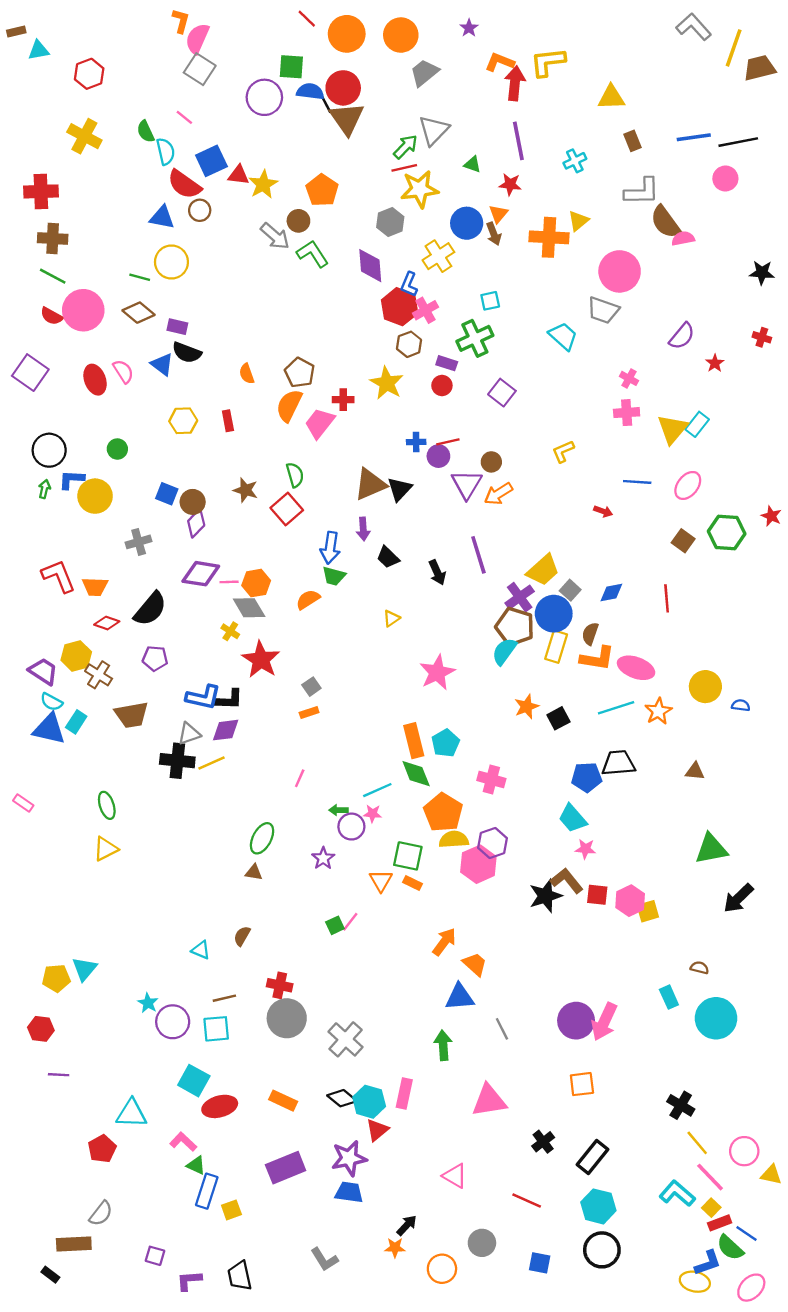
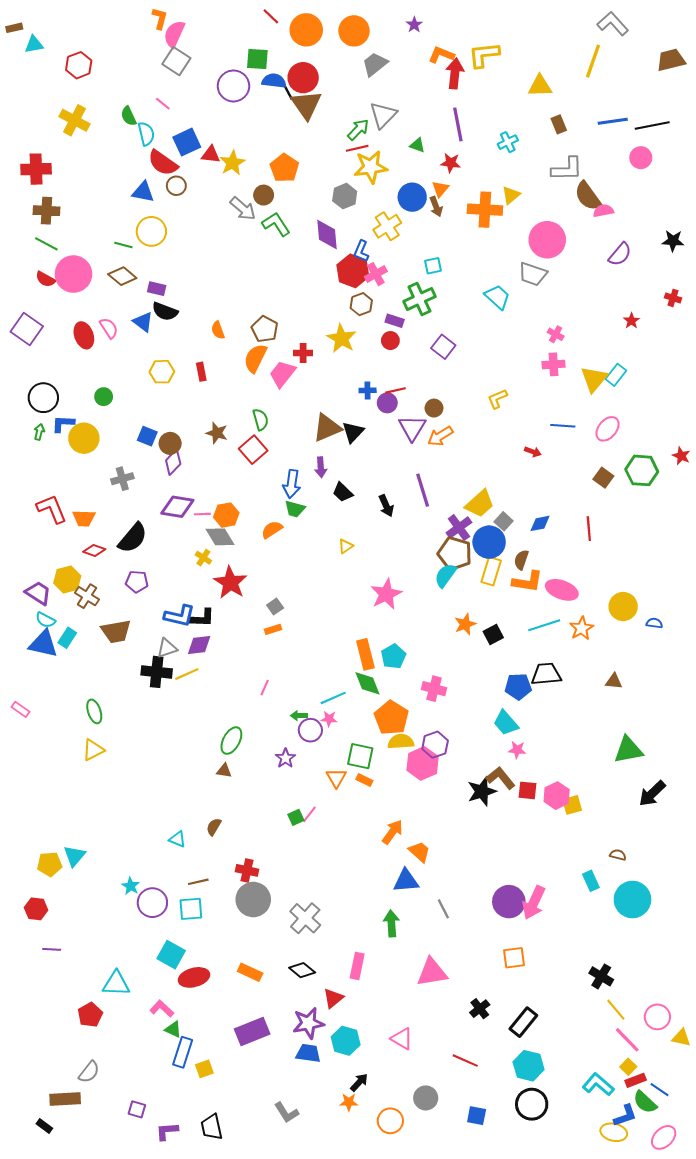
yellow line: (734, 48) -> (593, 61), moved
purple semicircle: (682, 336) -> (620, 254), moved
cyan hexagon: (369, 1102) -> (346, 1041), moved
cyan L-shape: (677, 1193) -> (598, 1084), moved

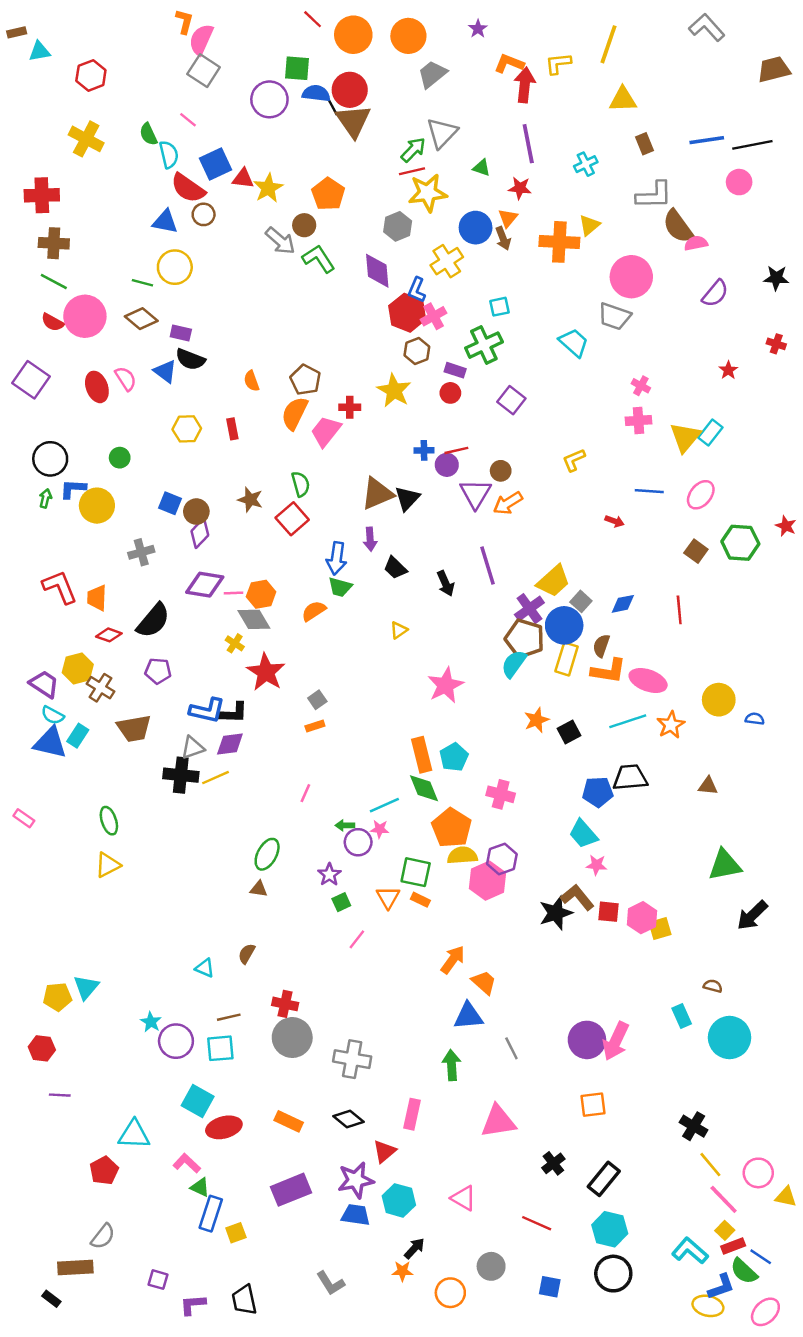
yellow L-shape: (484, 55) -> (558, 63), size x0.7
yellow line: (593, 61) -> (609, 44), moved
orange trapezoid: (84, 518) -> (97, 598), turned 90
green square: (296, 817) -> (341, 902), moved
gray cross: (305, 918) -> (352, 1059), turned -32

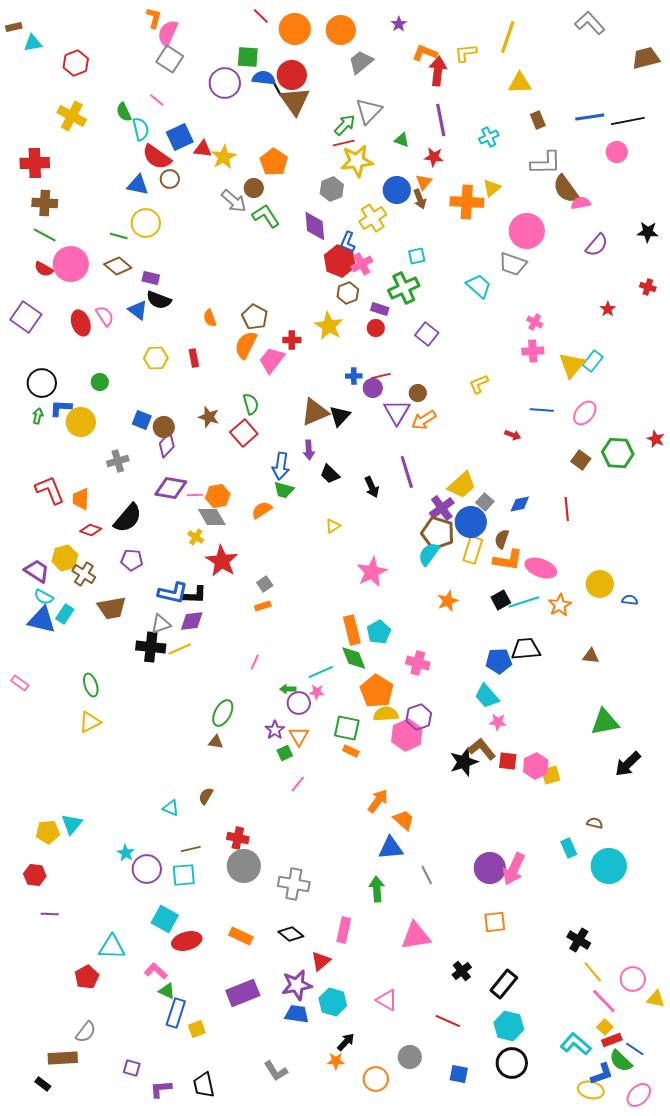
black square: (569, 732) -> (501, 600), moved
orange triangle: (388, 897) -> (299, 736), moved

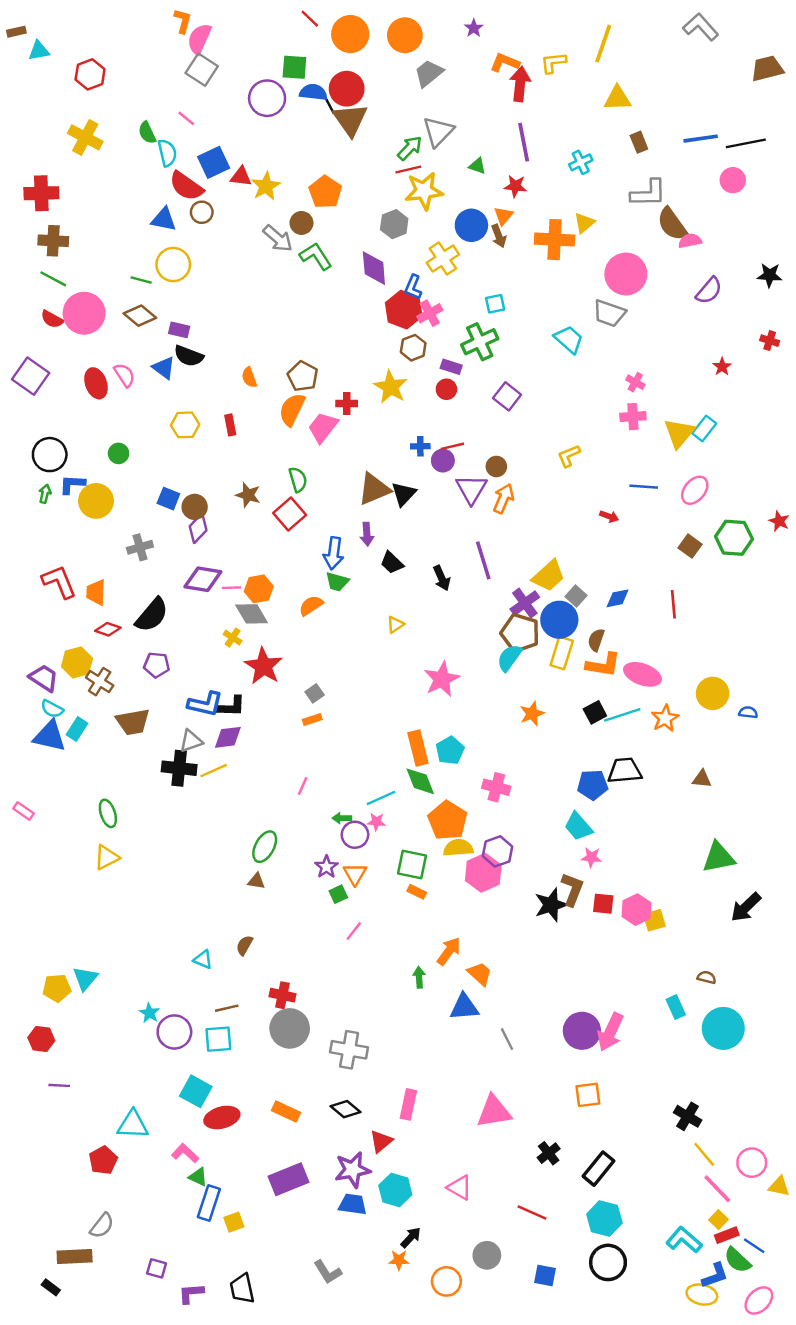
orange arrow: (424, 420) -> (503, 499), turned 145
brown L-shape: (482, 749) -> (572, 889), turned 60
green arrow: (377, 889) -> (419, 977), moved, size x0.7

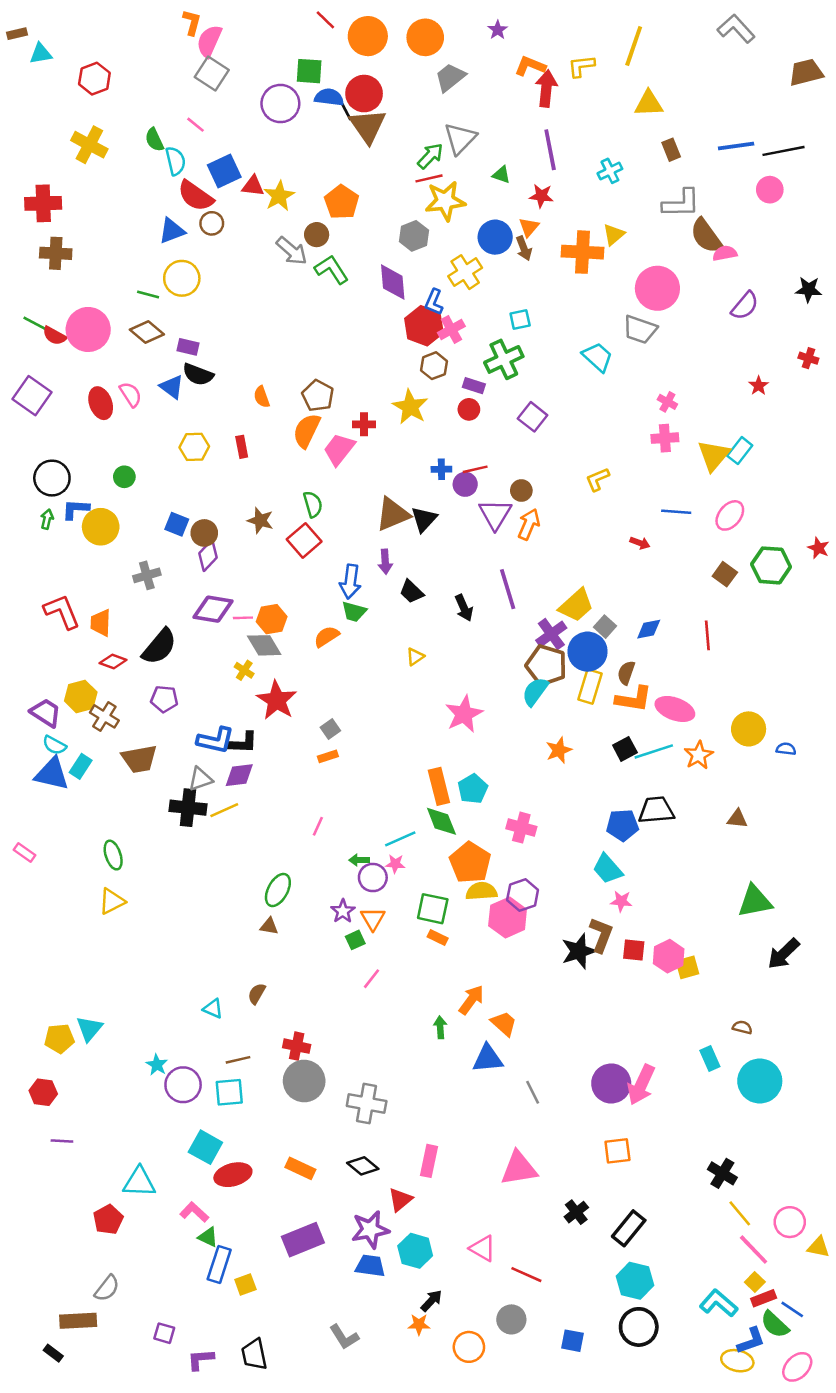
blue triangle: (164, 219) -> (172, 231), turned -32
green line: (53, 279) -> (37, 324), moved
red line: (532, 1213) -> (526, 1275), moved

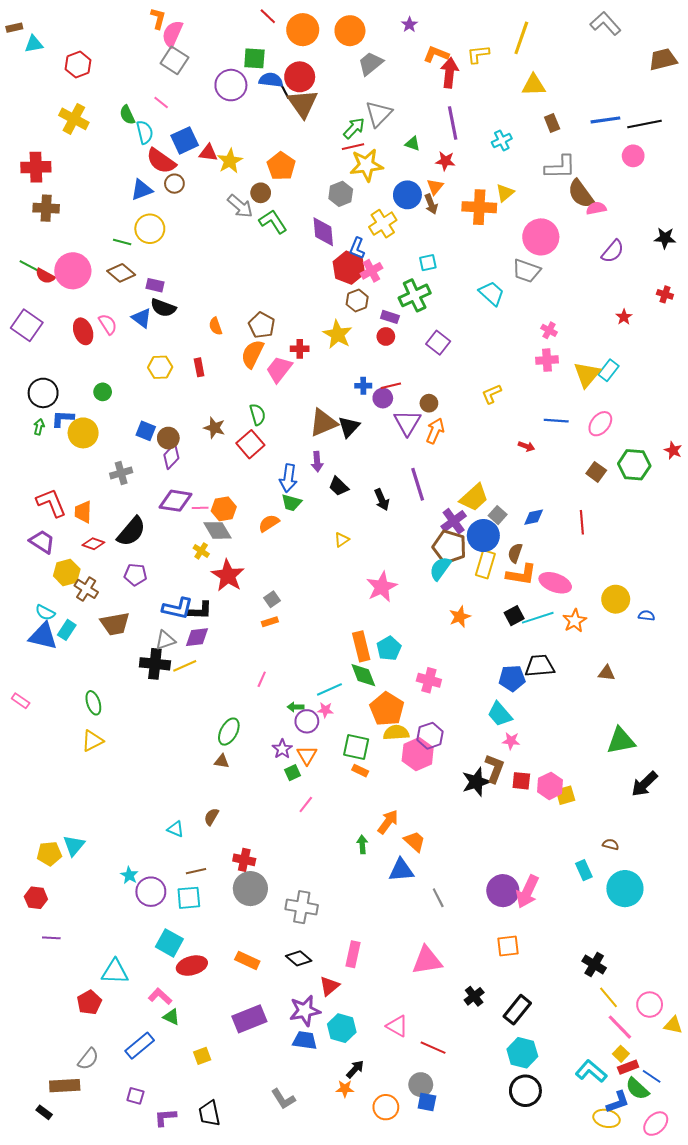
purple trapezoid: (46, 713) -> (42, 542), moved
blue rectangle: (219, 1265) -> (140, 1046), moved, turned 32
blue square: (573, 1341) -> (427, 1102), moved

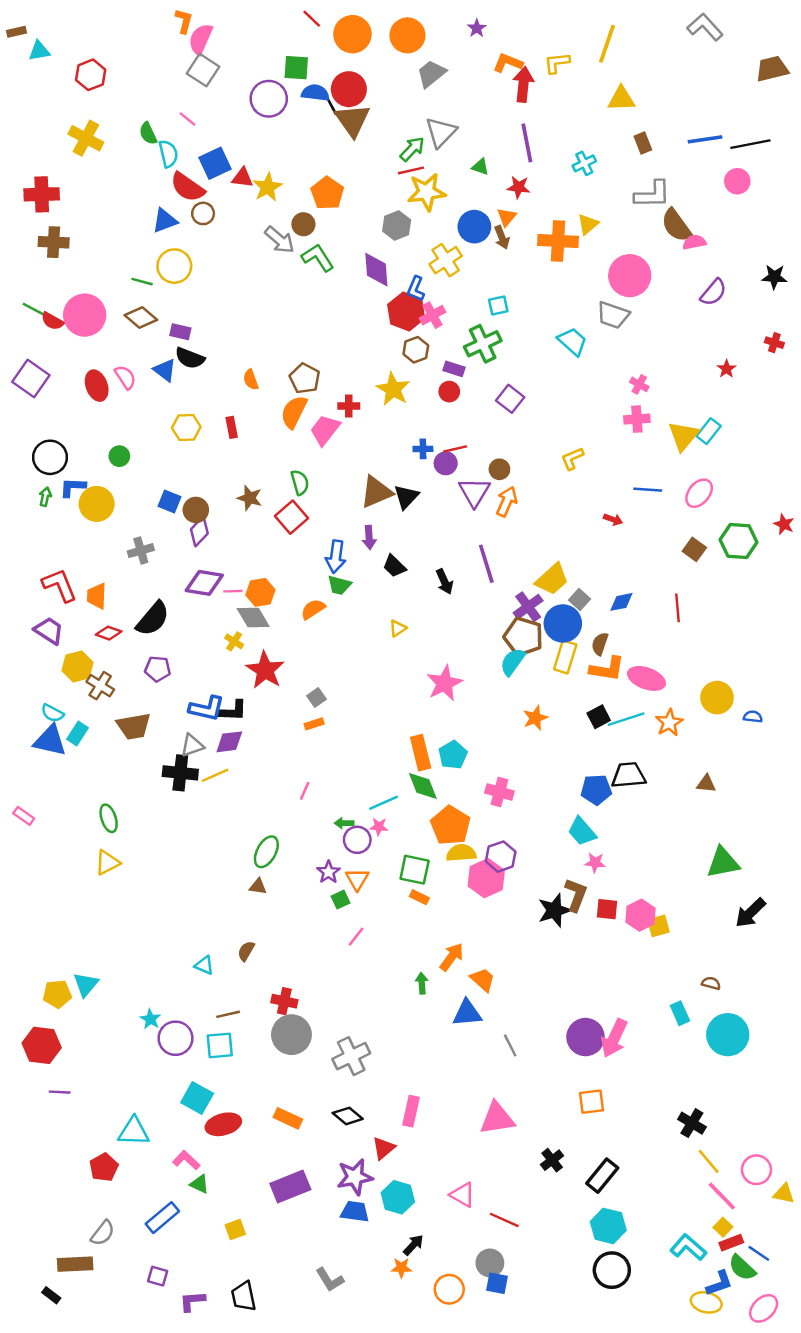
red hexagon: (36, 898) -> (42, 1045), size x1.4
gray cross: (302, 907) -> (351, 1056), turned -36

